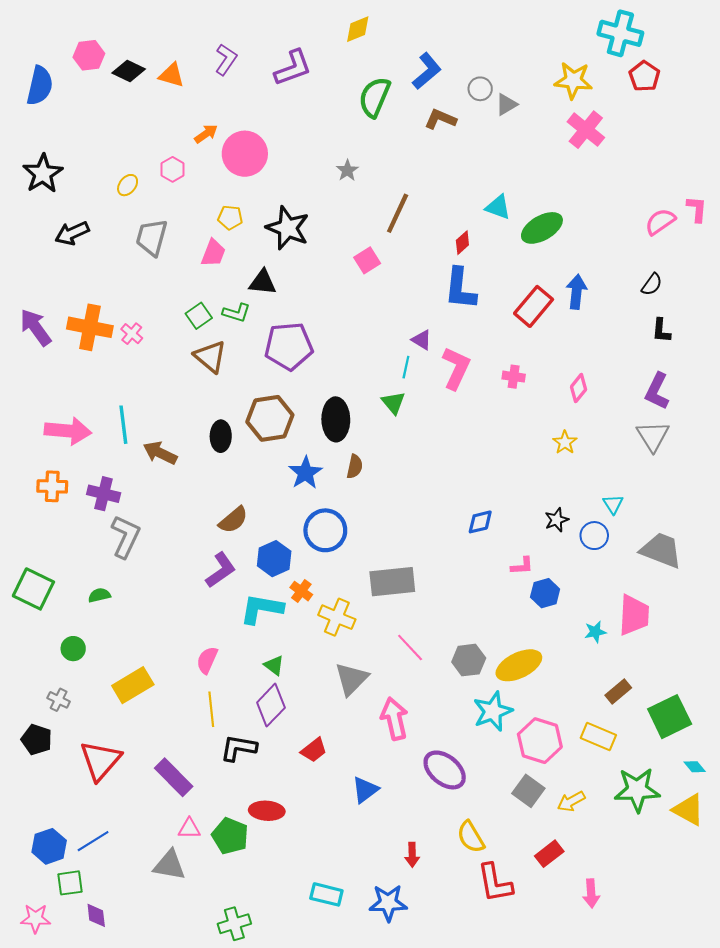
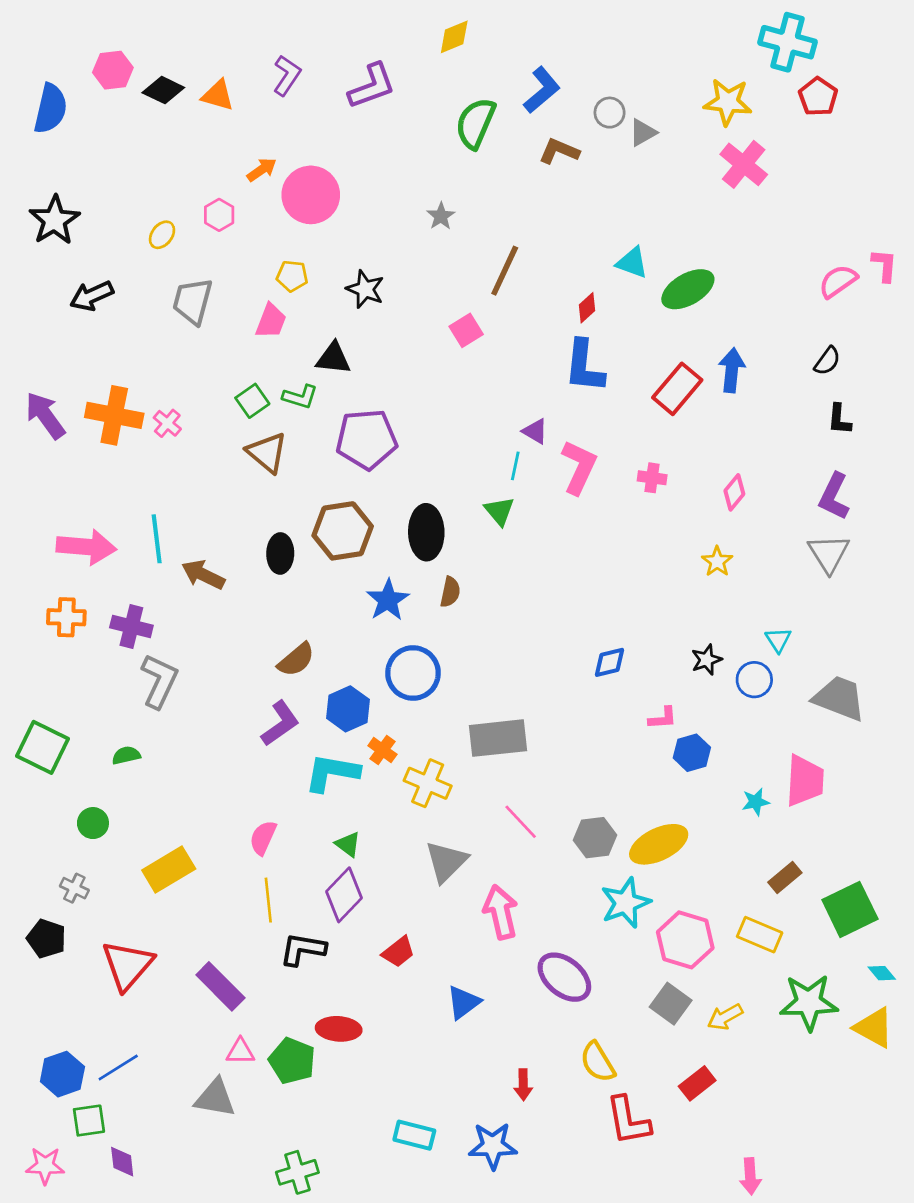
black star: (288, 228) -> (365, 289), size x0.7
pink arrow: (591, 893) -> (750, 1176), moved

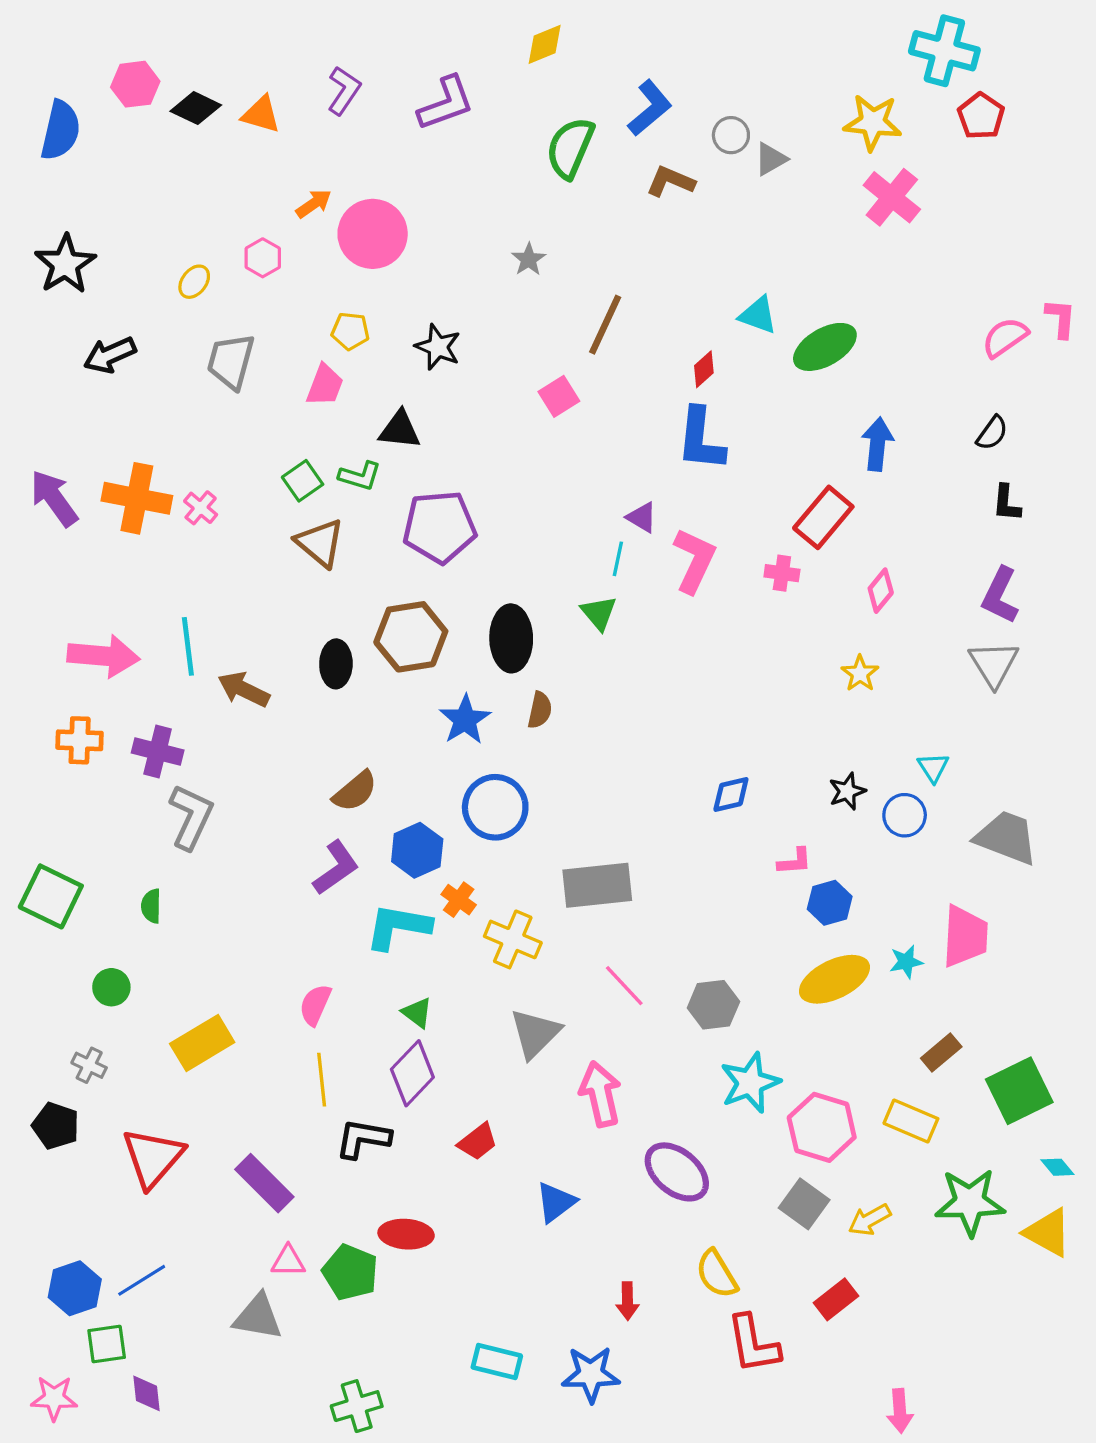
red rectangle: (677, 389) -> (823, 517), moved
green semicircle: (126, 755) -> (151, 906), turned -76
yellow ellipse: (659, 844) -> (834, 979), moved

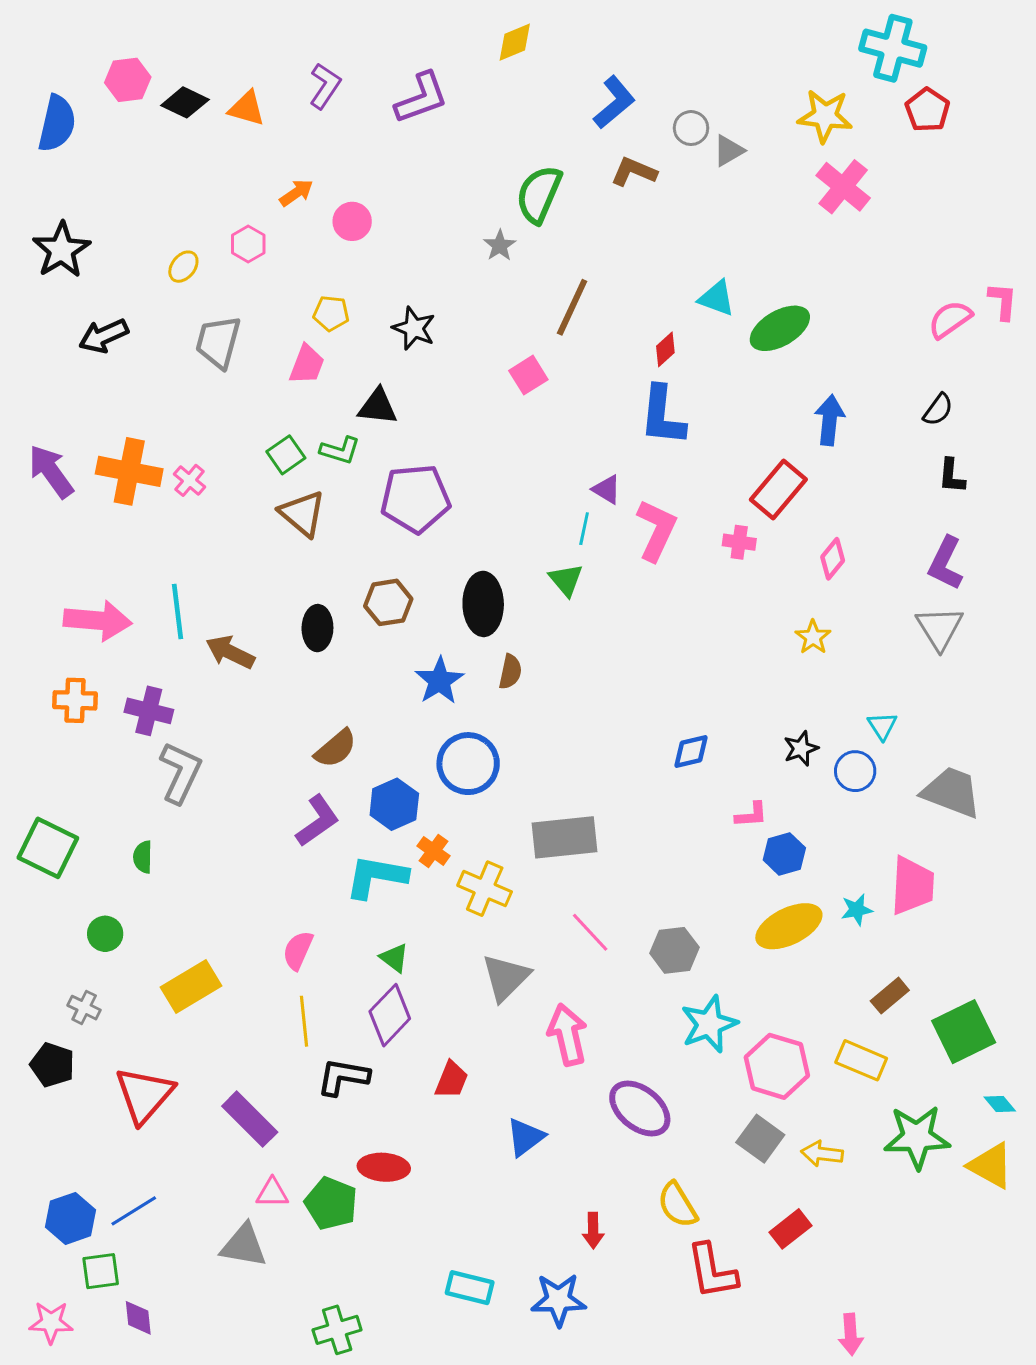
green semicircle: (570, 148) -> (539, 194), moved
pink circle: (373, 234) -> (352, 221), size x0.6
brown hexagon: (411, 637) -> (388, 602), size x0.7
red trapezoid: (478, 1142) -> (452, 1080), turned -30
yellow arrow: (870, 1220) -> (822, 1154), turned 36

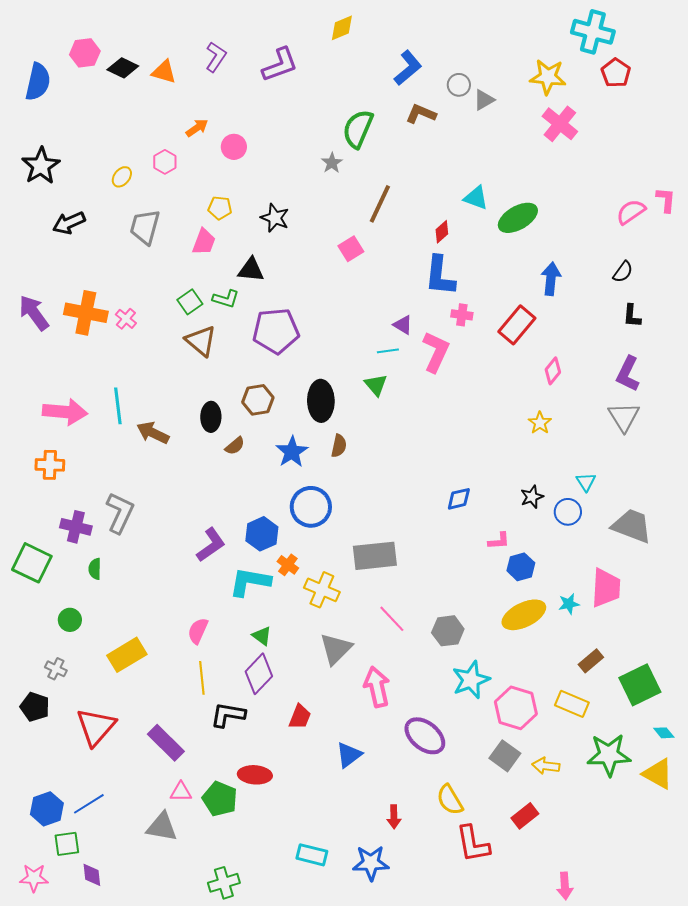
cyan line: (584, 529) -> (388, 351), turned 70
pink cross: (739, 542) -> (462, 315), moved
purple cross: (149, 711) -> (76, 527), moved
brown semicircle: (336, 749) -> (235, 446), moved, size x0.7

